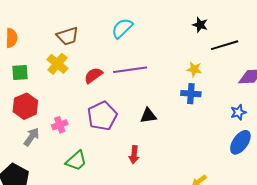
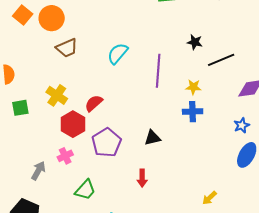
brown trapezoid: (68, 36) -> (67, 48), moved
purple line: (130, 70) -> (158, 71), moved, turned -72
red hexagon: (25, 106) -> (73, 124), moved

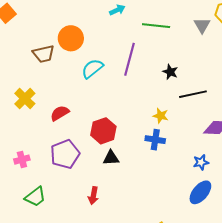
orange circle: (52, 18) -> (71, 38), moved
purple line: (158, 71) -> (130, 59), moved
red hexagon: (73, 124) -> (103, 131), moved

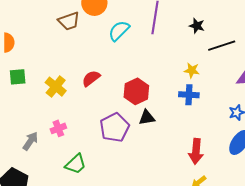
yellow cross: (25, 99) -> (56, 87), moved
purple pentagon: (65, 154) -> (115, 127), moved
red arrow: (93, 196) -> (196, 151), moved, size x1.4

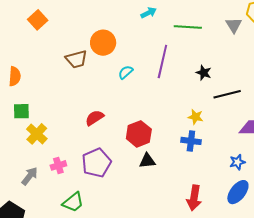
cyan semicircle: (119, 31) -> (126, 72), size x0.7
yellow cross: (56, 87) -> (37, 134), moved
purple pentagon: (115, 127) -> (96, 163), moved

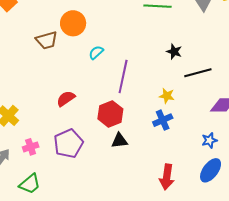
purple line: (162, 61) -> (123, 76), moved
blue cross: (191, 141) -> (163, 120), turned -30
green trapezoid: (73, 202) -> (30, 184), moved

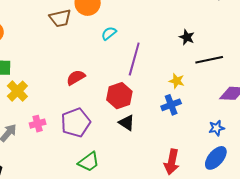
black triangle: (119, 141) -> (127, 123), turned 36
green trapezoid: (30, 184) -> (89, 162), moved

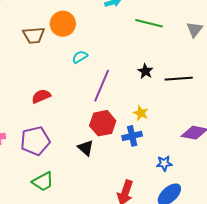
black star: (187, 37) -> (145, 71), moved
black line: (209, 60) -> (179, 79), moved
red hexagon: (119, 96) -> (103, 123), moved
blue star: (217, 128) -> (164, 163), moved

